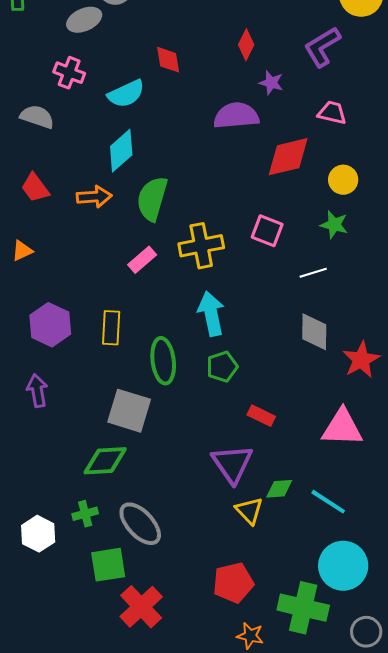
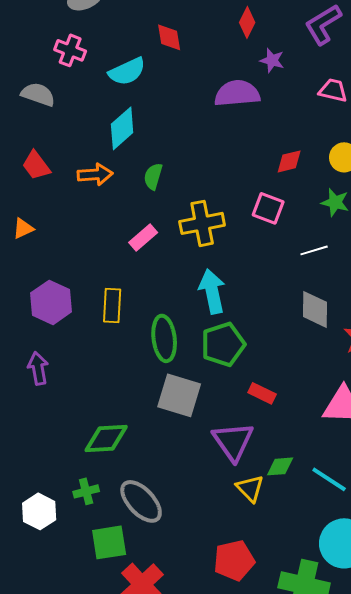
red diamond: (288, 157) -> (289, 161), moved, size x0.6
green semicircle: (152, 199) -> (153, 176), size x0.6
green pentagon: (222, 367) -> (223, 344), size x1.4
gray square: (129, 411) -> (179, 395), moved

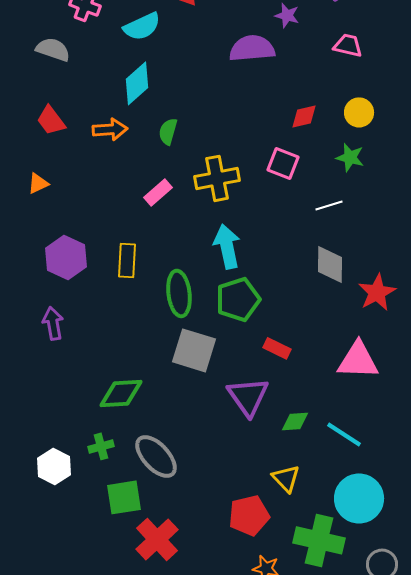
yellow triangle: (250, 488) -> (286, 478), moved

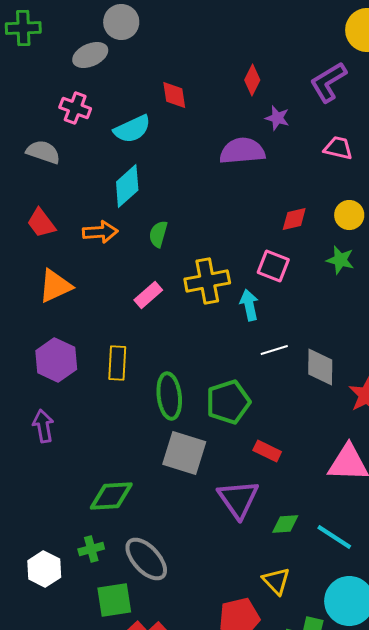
orange triangle: (38, 183) -> (55, 286), moved, size x1.6
white line: (329, 205) -> (274, 350), moved
cyan arrow: (227, 246) -> (249, 305), moved, size x0.7

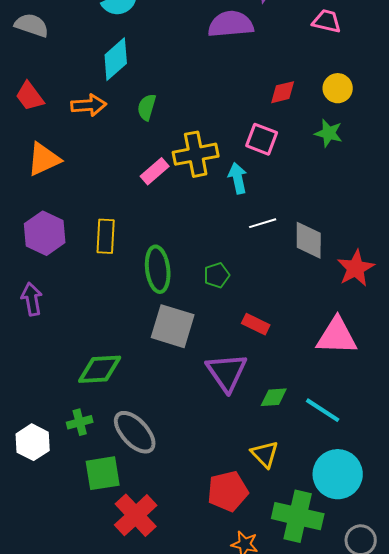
pink rectangle: (148, 295) -> (155, 171), moved
green pentagon: (228, 402) -> (217, 275), size x0.6

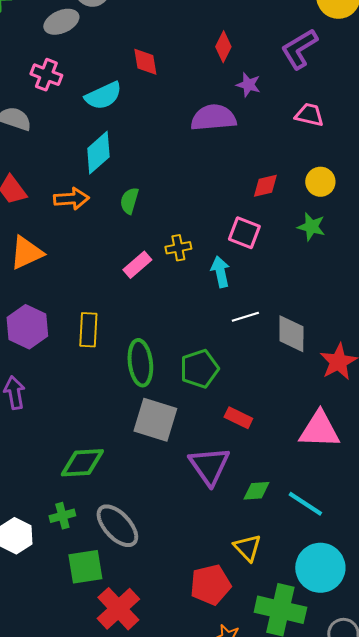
yellow cross: (196, 154) -> (178, 248), size x0.6
green pentagon: (217, 275) -> (199, 369), size x1.5

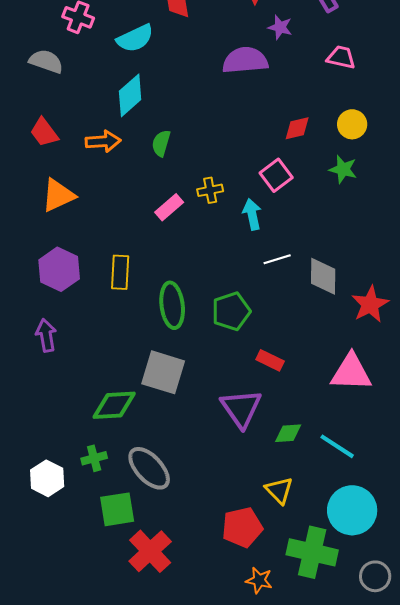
pink square: (244, 233) -> (276, 175), turned 32
gray square: (155, 420) -> (163, 372), moved

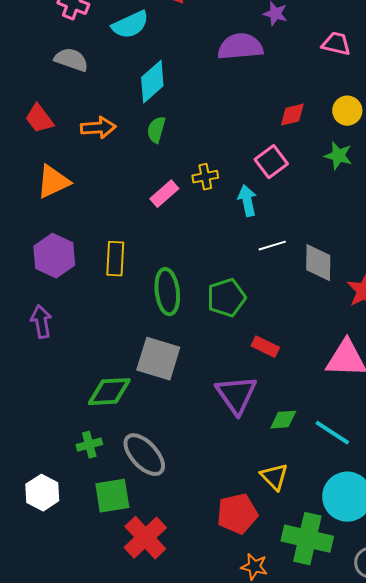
gray semicircle: (46, 61) -> (71, 60), moved
cyan diamond: (130, 95) -> (152, 82), moved
white hexagon: (47, 478) -> (42, 493), moved

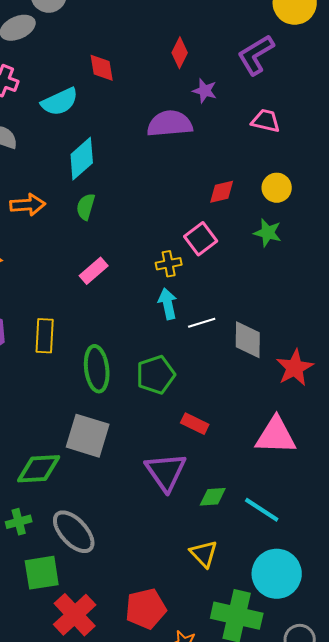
yellow cross: (205, 177) -> (169, 264), moved
cyan arrow: (247, 201) -> (168, 304), moved
red pentagon: (237, 514) -> (146, 609), moved

